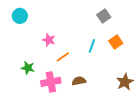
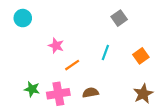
orange square: (116, 42) -> (141, 56), moved
green star: (28, 68) -> (32, 89), moved

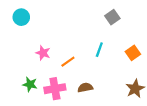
pink star: (56, 46) -> (43, 53), moved

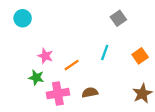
green star: (30, 84) -> (36, 78), moved

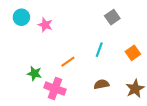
pink star: (45, 56) -> (45, 25), moved
brown semicircle: (90, 92) -> (101, 84), moved
pink cross: (58, 94) -> (55, 89), turned 30

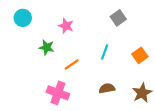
pink star: (45, 25) -> (66, 26), moved
green star: (34, 73) -> (47, 47), moved

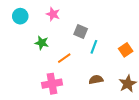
gray square: (118, 18) -> (81, 31), moved, turned -32
pink star: (66, 26) -> (53, 14), moved
pink cross: (58, 93) -> (52, 84), turned -30

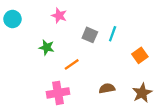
cyan circle: (20, 16) -> (12, 19), moved
cyan line: (94, 47) -> (113, 34), moved

